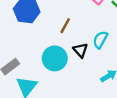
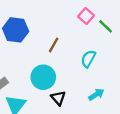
black triangle: (80, 50) -> (58, 98), moved

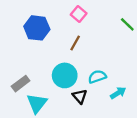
pink square: (86, 16) -> (79, 14), moved
cyan semicircle: (88, 59) -> (97, 77), moved, turned 42

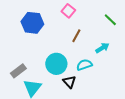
brown line: (75, 43) -> (76, 36), moved
cyan arrow: (118, 93) -> (102, 48), moved

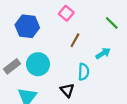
cyan circle: (56, 64) -> (38, 64), moved
cyan semicircle: (84, 65) -> (84, 72), turned 112
gray rectangle: (18, 71) -> (12, 66), moved

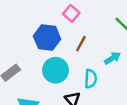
blue hexagon: (27, 26) -> (47, 38), moved
cyan circle: (38, 64) -> (56, 70), moved

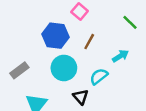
cyan semicircle: (91, 79) -> (99, 76), turned -132

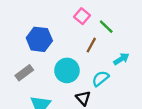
green line: (130, 22) -> (106, 27), moved
blue hexagon: (55, 36) -> (39, 39), moved

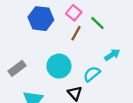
blue hexagon: (39, 39) -> (41, 19), moved
brown line: (91, 45) -> (76, 33), moved

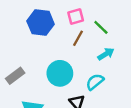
pink square: (74, 13) -> (76, 16), turned 35
cyan arrow: (112, 55) -> (106, 54), moved

